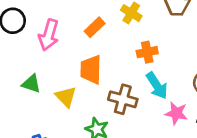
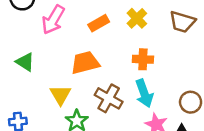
orange trapezoid: (91, 70) -> (85, 63), turned 60
yellow triangle: (66, 97) -> (61, 95), moved

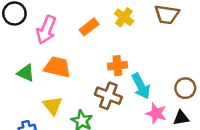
orange cross: (143, 59) -> (117, 66), moved
orange trapezoid: (85, 63) -> (57, 67), moved, turned 36
yellow triangle: (61, 95) -> (53, 106), moved

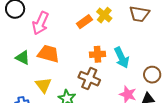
orange rectangle: (89, 27) -> (84, 22), moved
cyan arrow: (141, 86) -> (122, 58), moved

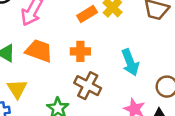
orange cross: (97, 54) -> (80, 51), moved
yellow triangle: (43, 85) -> (17, 89), moved

